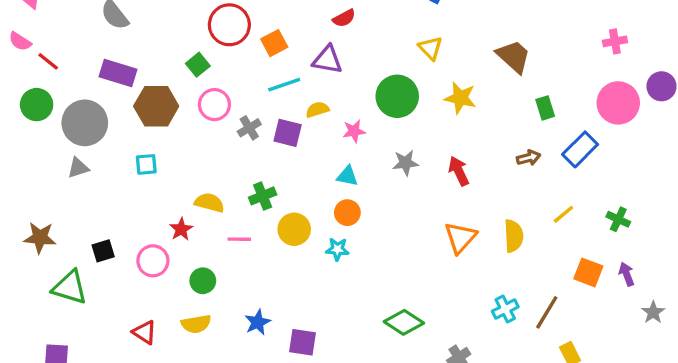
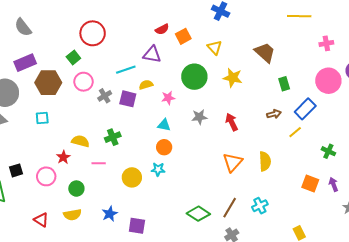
orange square: (274, 43) -> (183, 36), moved
purple rectangle: (118, 73) -> (25, 63), turned -40
yellow line: (563, 214) -> (295, 132), moved
yellow circle: (294, 229) -> (132, 177), moved
brown line: (547, 312) -> (230, 208), moved

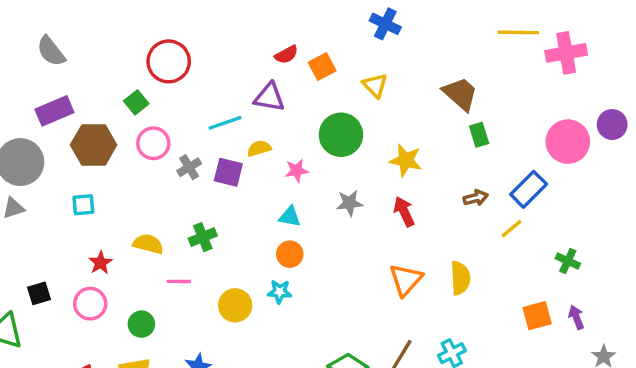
pink cross: (326, 43) -> (566, 53), moved, size x1.6
yellow star: (233, 78) -> (406, 160), moved
green rectangle: (284, 84) -> (479, 135), moved
red star: (63, 157) -> (100, 263), moved
orange square: (310, 183) -> (537, 316), turned -36

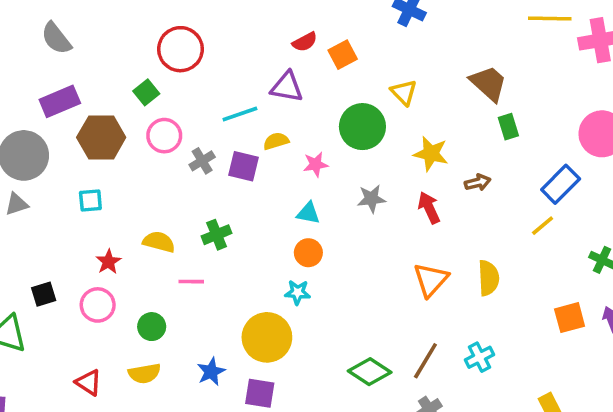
yellow triangle: (375, 85) -> (404, 92), moved
brown arrow: (476, 198) -> (478, 182), moved
yellow circle: (235, 305) -> (267, 337), moved, size x1.4

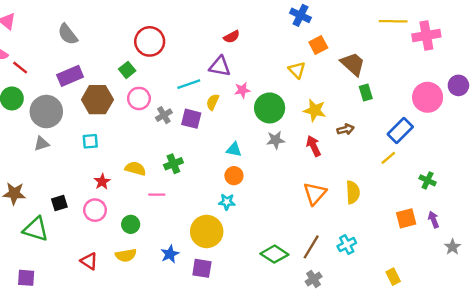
orange square: (343, 55) -> (318, 45), moved
green circle: (362, 127) -> (270, 108), moved
yellow semicircle: (276, 141) -> (213, 102), turned -49
pink star: (316, 164) -> (242, 90), moved

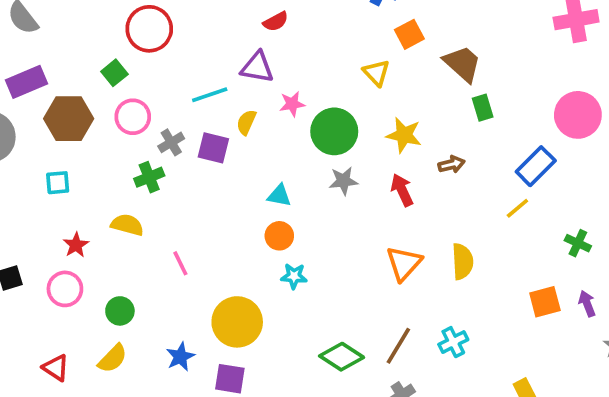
green cross: (173, 164) -> (149, 177), moved
pink line: (157, 195) -> (180, 263), moved, turned 63
cyan star: (227, 202) -> (294, 276), moved
yellow semicircle: (126, 255) -> (113, 359), turned -36

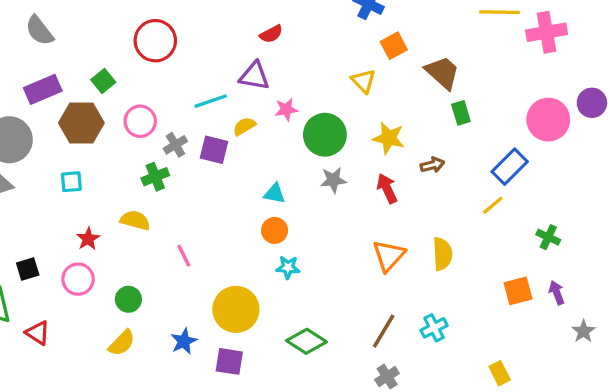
green square: (114, 73) -> (103, 81), moved
yellow semicircle: (246, 122) -> (244, 126), turned 35
green diamond: (342, 357) -> (306, 341), moved
red triangle: (56, 368) -> (38, 333), moved

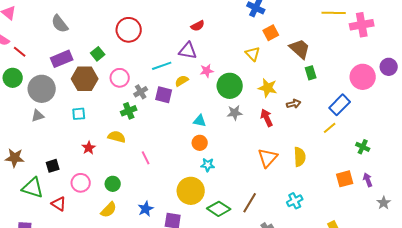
pink circle: (78, 279) -> (81, 183), moved
yellow circle: (236, 309) -> (191, 191), moved
brown line: (384, 331) -> (250, 203), moved

